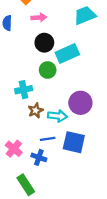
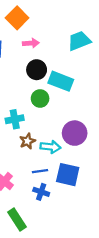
cyan rectangle: (67, 54) -> (61, 81), turned 45
blue cross: (39, 157) -> (41, 192), moved

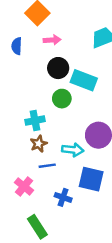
brown star: (27, 141) -> (39, 144), moved
blue line: (40, 171) -> (47, 166), moved

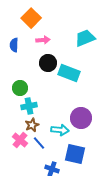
green circle: (62, 99) -> (20, 88), moved
blue line: (47, 166) -> (39, 143), turned 56
pink cross: (24, 186) -> (20, 140), moved

